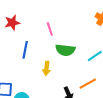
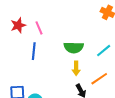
pink line: (50, 29) -> (39, 28), moved
yellow arrow: (47, 68) -> (76, 68), moved

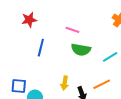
pink line: (39, 28) -> (72, 30), moved, turned -56
yellow arrow: (76, 68) -> (65, 83), moved

